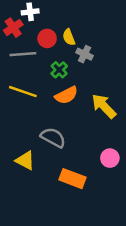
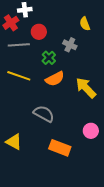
yellow semicircle: (69, 37) -> (85, 24), moved
yellow triangle: (25, 160) -> (14, 142), moved

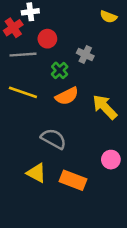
yellow semicircle: (85, 24) -> (108, 17), moved, turned -48
yellow triangle: (14, 142) -> (36, 173), moved

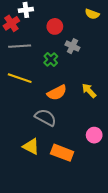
red circle: (47, 39) -> (55, 26), moved
orange semicircle: (67, 96) -> (57, 93), moved
yellow arrow: (105, 107) -> (89, 91), size x0.7

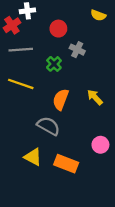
orange semicircle: (57, 93) -> (61, 99), turned 138

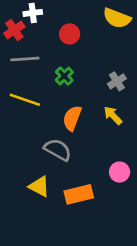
yellow semicircle: (98, 15) -> (117, 18), size x1.5
gray cross: (77, 50) -> (117, 81), moved, turned 32
orange rectangle: (66, 164) -> (79, 194), turned -35

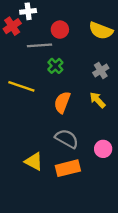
yellow semicircle: (117, 18) -> (101, 31), moved
gray line: (25, 59) -> (39, 45), moved
gray semicircle: (58, 150) -> (67, 139), moved

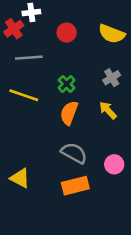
gray line: (39, 45) -> (29, 58), moved
green cross: (55, 66) -> (67, 84), moved
yellow triangle: (34, 161) -> (20, 178), moved

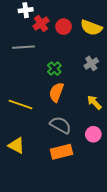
red cross: (14, 29) -> (41, 23), moved
red circle: (67, 33) -> (64, 27), moved
yellow line: (24, 95) -> (20, 105), moved
yellow arrow: (108, 110) -> (94, 102), moved

